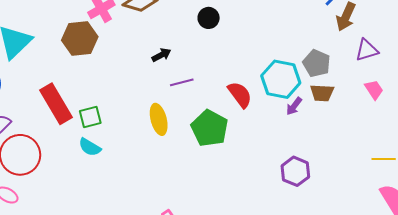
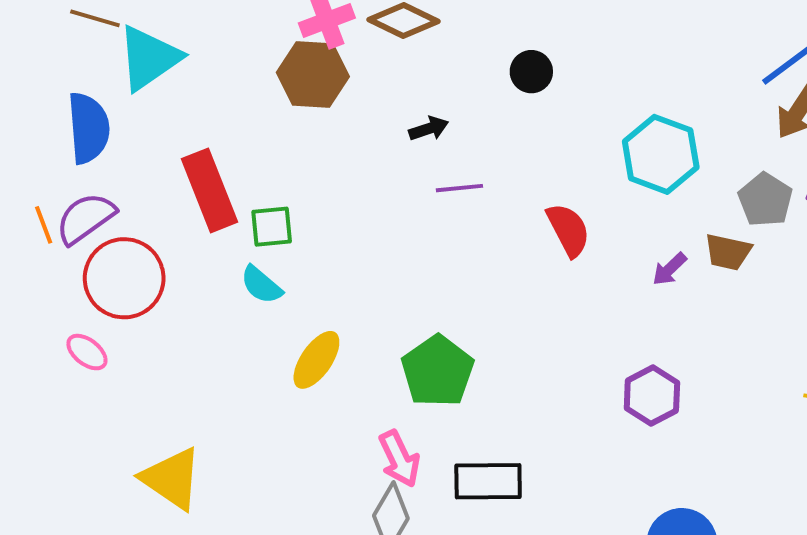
brown hexagon: (80, 39) -> (313, 74), moved
gray pentagon: (317, 63) -> (765, 200), moved
cyan hexagon: (281, 79) -> (661, 154), moved
yellow ellipse: (159, 119) -> (316, 360), moved, turned 40
green pentagon: (210, 128) -> (438, 371), moved

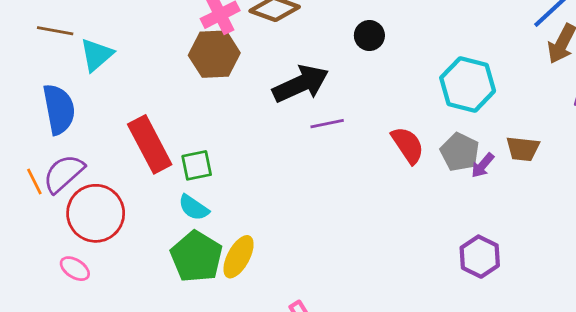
cyan triangle: (149, 58) -> (97, 55), size x0.7
black arrow: (429, 129) -> (301, 84), size x2.0
gray pentagon: (765, 200) -> (460, 152), moved
green pentagon: (438, 371) -> (196, 257), moved

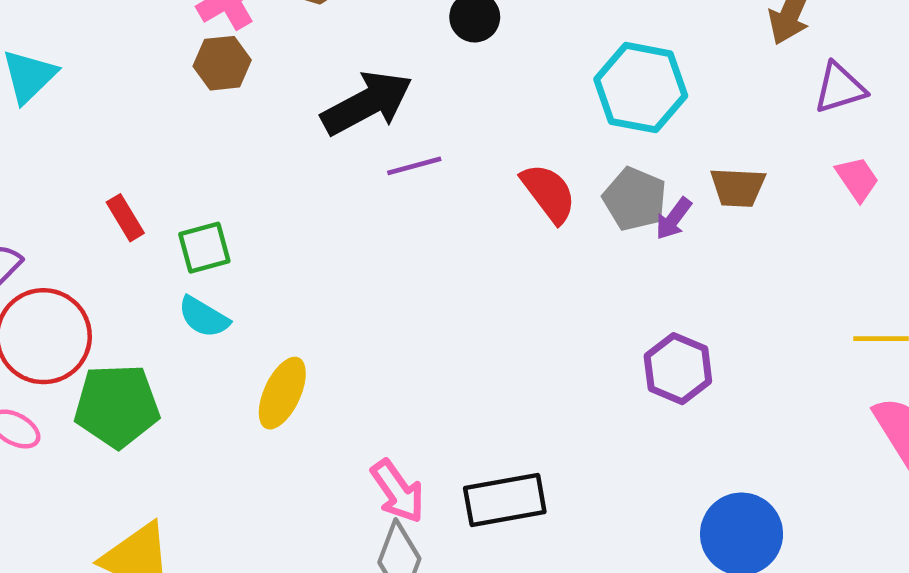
brown hexagon: (214, 54) -> (222, 63), size x0.7
red rectangle: (150, 144) -> (125, 218), size x0.5
green pentagon: (196, 257) -> (117, 406), moved, turned -30

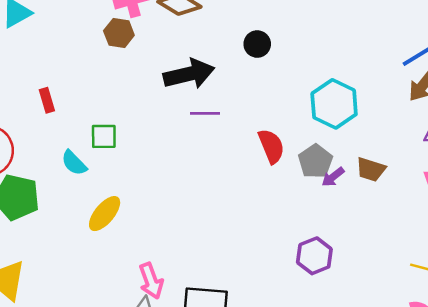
green square: (204, 248) -> (104, 136), moved

